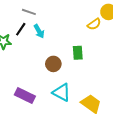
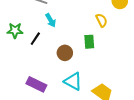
yellow semicircle: (94, 24) -> (102, 20), moved, turned -80
black line: (21, 29) -> (35, 39), moved

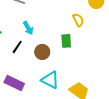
cyan arrow: (51, 20) -> (28, 28), moved
black line: (35, 39) -> (17, 47), moved

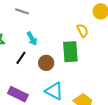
green rectangle: (66, 41) -> (70, 52), size x1.5

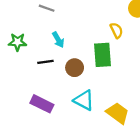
black line: (21, 58) -> (45, 62), turned 48

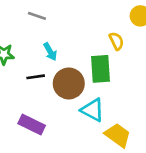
brown circle: (75, 68) -> (69, 83), size x1.5
cyan triangle: (84, 100) -> (93, 110), moved

